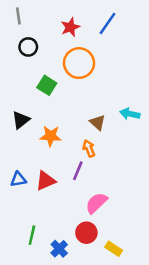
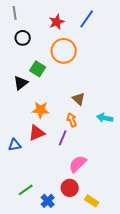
cyan arrow: (130, 114) -> (105, 118), moved
black triangle: (21, 120) -> (21, 83), moved
red triangle: (46, 181) -> (37, 133), moved
green line: (32, 235) -> (26, 190), turned 42

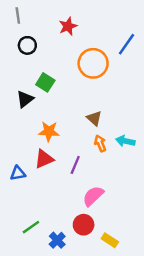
blue line: (87, 19) -> (127, 44), moved
orange circle: (64, 51) -> (93, 63), moved
orange arrow: (72, 120) -> (100, 143), moved

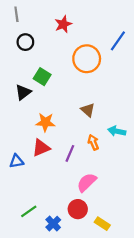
orange arrow: (100, 143) -> (93, 142), moved

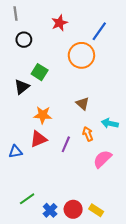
blue line: (118, 41) -> (99, 31), moved
pink semicircle: (87, 182) -> (102, 159), moved
red circle: (78, 209) -> (73, 209), moved

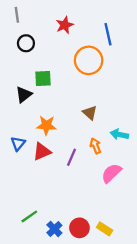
blue line: (99, 31) -> (108, 34), turned -48
green square: (40, 72) -> (43, 79), turned -35
blue triangle: (16, 152) -> (18, 144), moved, turned -40

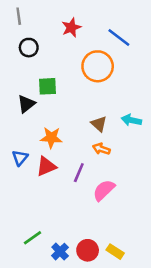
blue line: (108, 34) -> (119, 38), turned -40
cyan arrow: (119, 134) -> (131, 120), moved
orange arrow: (95, 146) -> (101, 149), moved, turned -49
pink semicircle: (111, 173) -> (104, 190), moved

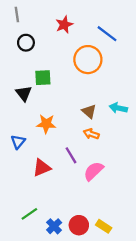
black triangle: (26, 104) -> (24, 93), turned -30
red triangle: (46, 166) -> (42, 168), moved
purple line: (79, 173) -> (71, 155), turned -54

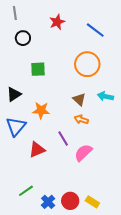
orange circle: (88, 60) -> (87, 64), moved
black triangle: (24, 93) -> (14, 94), moved, turned 35
blue triangle: (18, 142) -> (16, 126), size x1.5

